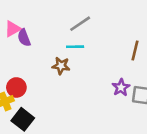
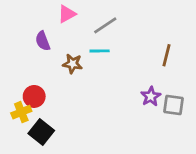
pink triangle: (13, 29) -> (67, 14), moved
brown star: (61, 66) -> (73, 64), moved

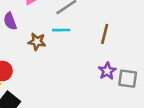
brown line: (166, 55) -> (105, 34), moved

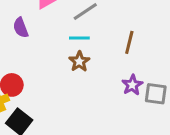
brown star: (37, 42) -> (79, 61), moved, turned 30

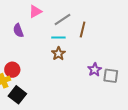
brown line: (129, 42) -> (83, 30), moved

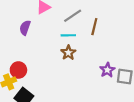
purple semicircle: (18, 31) -> (25, 28), turned 40

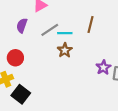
gray line: (73, 16) -> (50, 30), moved
red circle: (18, 70) -> (15, 58), moved

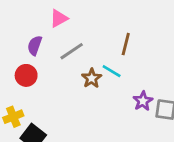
cyan line: (65, 33) -> (112, 71), moved, turned 32
red circle: (15, 58) -> (26, 75), moved

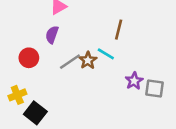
purple semicircle: (35, 46) -> (52, 35), moved
gray line: (72, 51) -> (70, 62), moved

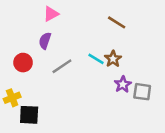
brown line: (119, 30) -> (117, 22), moved, turned -72
brown star: (88, 60) -> (113, 59), moved
black square: (35, 113) -> (29, 115), turned -35

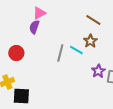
purple semicircle: (45, 41) -> (34, 27), moved
brown star: (113, 59) -> (90, 41), moved
gray line: (62, 66) -> (60, 53), moved, turned -42

